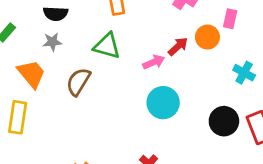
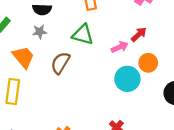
orange circle: (207, 37) -> (148, 63), moved

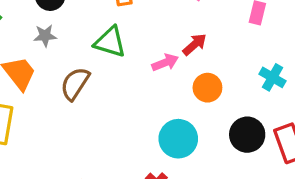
cyan circle: (127, 79) -> (178, 139), moved

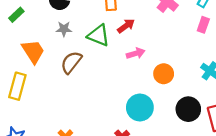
gray star: (45, 36) -> (64, 29), moved
red arrow: (195, 44) -> (126, 26), moved

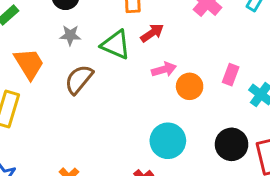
pink rectangle: (203, 25) -> (231, 75), moved
orange circle: (164, 74) -> (190, 86), moved

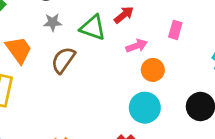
pink rectangle: (231, 75) -> (175, 30), moved
orange circle: (190, 86) -> (153, 70), moved

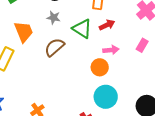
orange circle: (153, 70) -> (100, 67), moved

